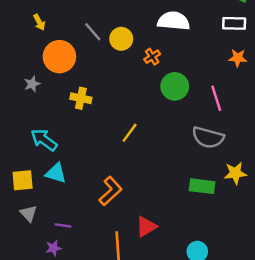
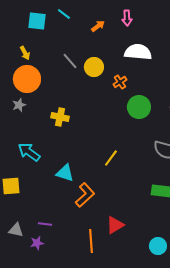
orange circle: (59, 57) -> (27, 79), moved
yellow line: (130, 133) -> (111, 158), moved
cyan triangle: (56, 173) -> (65, 173), moved
gray triangle: (29, 214) -> (16, 230), moved, turned -35

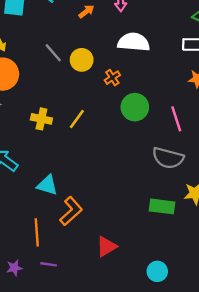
yellow line: (111, 158) -> (77, 119), moved
purple line: (45, 224) -> (49, 264), moved
orange line: (91, 241) -> (37, 232), moved

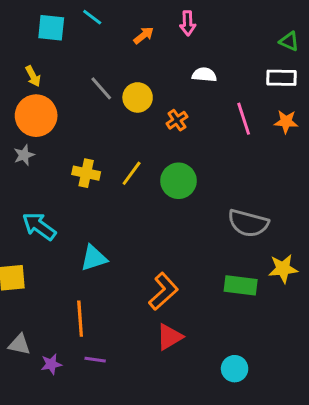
white semicircle: (134, 42) -> (204, 75), size x0.6
green circle: (135, 107) -> (178, 181), moved
pink line: (176, 119) -> (244, 119), moved
cyan triangle: (47, 185) -> (94, 258), turned -35
orange L-shape: (71, 211) -> (163, 291), moved

